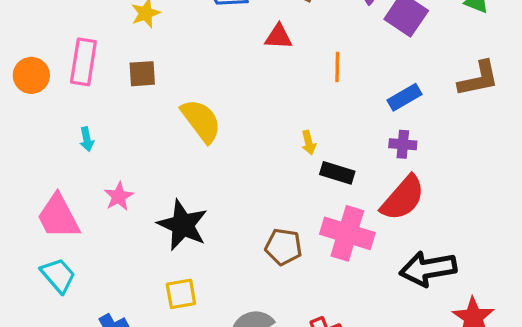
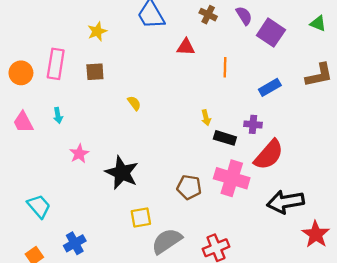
yellow semicircle: (201, 121) -> (134, 103), size x0.5
purple cross: (403, 144) -> (253, 124), moved
pink trapezoid: (58, 217) -> (23, 122), moved, size x0.7
yellow square: (181, 294) -> (141, 217), moved

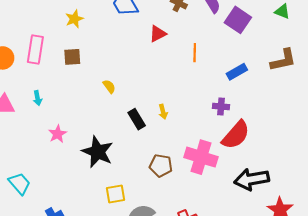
red triangle: (186, 47) -> (158, 34), turned -30
yellow arrow: (206, 118) -> (163, 112), moved
black rectangle: (225, 138) -> (137, 119), moved, turned 42

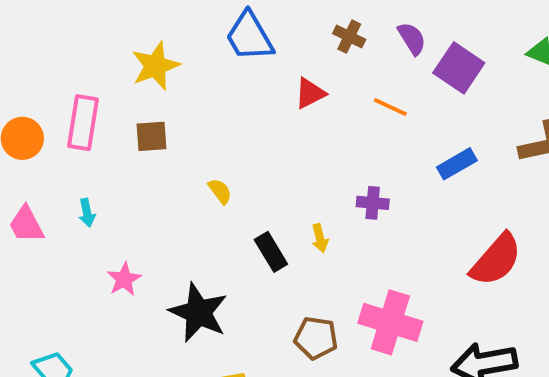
yellow star: (74, 19) -> (155, 66), size x1.4
orange line: (195, 53) -> (390, 107), moved, turned -66
purple cross: (221, 106) -> (373, 203), moved
red semicircle: (236, 135) -> (496, 260), moved

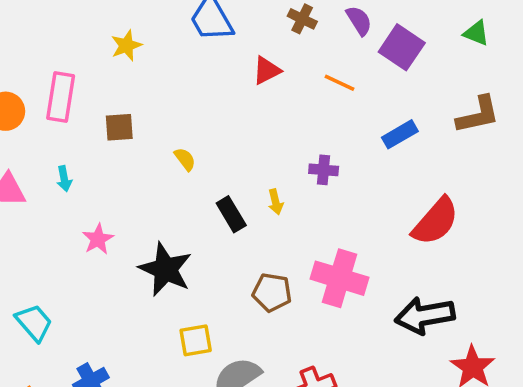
yellow star: (155, 66) -> (126, 45), size x0.7
brown square: (152, 136) -> (119, 127), moved

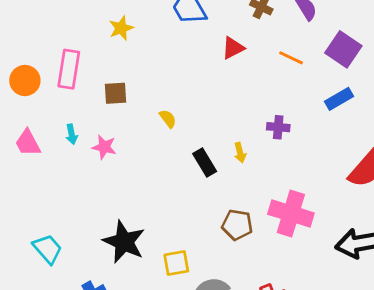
purple square: (402, 47) -> (343, 49), moved
pink star: (98, 239) -> (104, 147), moved, turned -30
black star: (165, 269) -> (124, 242), moved

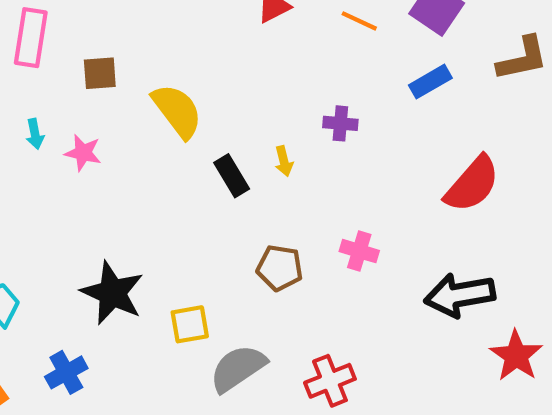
yellow semicircle: (168, 119) -> (177, 111), size x2.0
pink cross: (291, 214) -> (359, 251), size x0.6

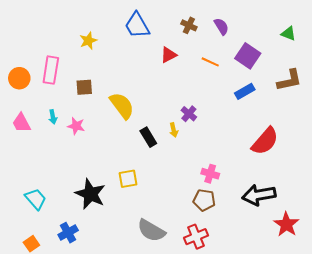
purple cross: (340, 123) -> (189, 114), moved, turned 35
brown pentagon: (280, 268) -> (204, 200), moved
yellow square: (190, 324) -> (128, 179), moved
gray semicircle: (238, 368) -> (151, 231), turned -116

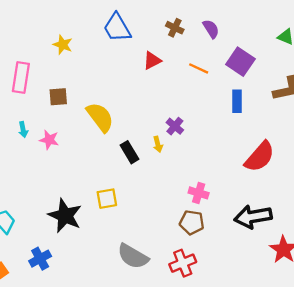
yellow star: (88, 41) -> (63, 45), turned -30
blue rectangle: (245, 91) -> (237, 101), turned -60

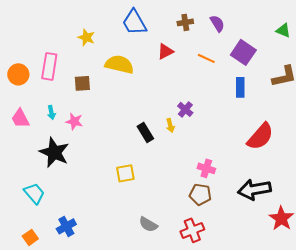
brown cross: (175, 28) -> (185, 22), turned -35
yellow semicircle: (100, 117) -> (119, 64), moved, turned -40
black star: (65, 216) -> (54, 152), moved
gray semicircle: (133, 256) -> (148, 224), size x0.7

